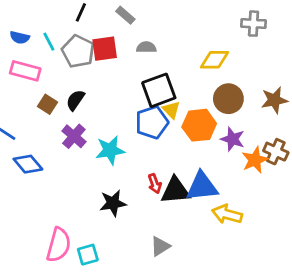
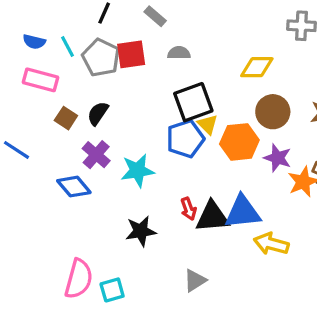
blue diamond: (28, 164) -> (74, 187), moved

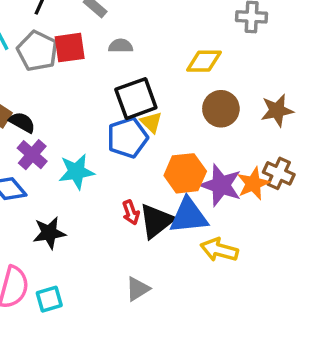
black semicircle: (98, 113) -> (22, 122), moved, turned 85
orange hexagon: (239, 142) -> (185, 173), moved
purple star: (278, 158) -> (221, 185), moved, size x1.4
black triangle: (212, 217) -> (156, 221), turned -33
black star: (141, 231) -> (49, 233), moved

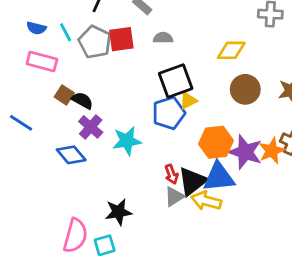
yellow triangle: (151, 122) -> (188, 100), turned 48
black star: (49, 233) -> (119, 212), moved
yellow arrow: (219, 250) -> (206, 201), moved
gray triangle: (138, 289) -> (174, 197), moved

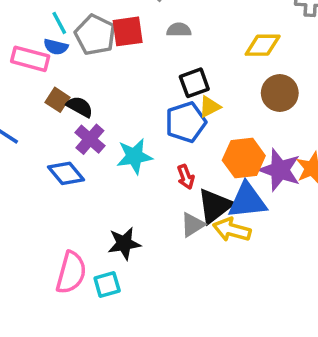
blue semicircle: (36, 28) -> (56, 47), moved
black square: (176, 81) -> (194, 83), size x0.7
red arrow: (171, 174) -> (186, 177), moved

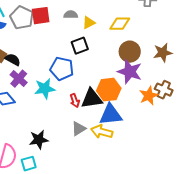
yellow triangle: (210, 107) -> (89, 23), moved
blue pentagon: (186, 122) -> (62, 69), moved, turned 30
purple star: (280, 170) -> (130, 72), moved
black triangle: (215, 206) -> (92, 99), moved, turned 30

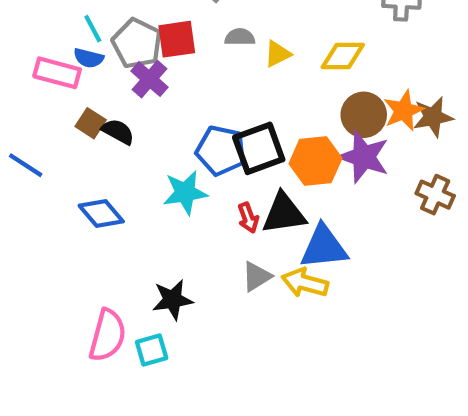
black square: (80, 46) -> (259, 148), moved, size x1.4
purple cross: (19, 79) -> (149, 79), moved
orange hexagon: (109, 90) -> (315, 161), moved
orange star: (149, 96) -> (404, 111), moved

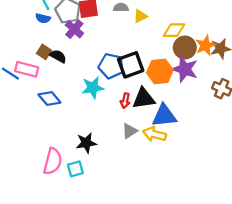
yellow diamond: (343, 56) -> (174, 30), moved
pink rectangle: (57, 73) -> (27, 69), moved
red arrow: (248, 218) -> (125, 101), turned 32

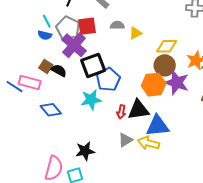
purple cross: (74, 29) -> (74, 45), size x1.4
brown circle: (185, 48) -> (165, 65), moved
black square: (131, 65) -> (93, 65), moved
blue pentagon: (111, 66) -> (108, 80), turned 30

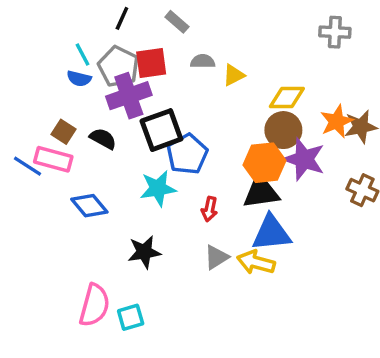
purple cross: (74, 45) -> (129, 96), turned 30
brown square: (46, 66) -> (64, 132), moved
black triangle: (138, 110) -> (261, 192), moved
black star: (85, 151) -> (144, 252), moved

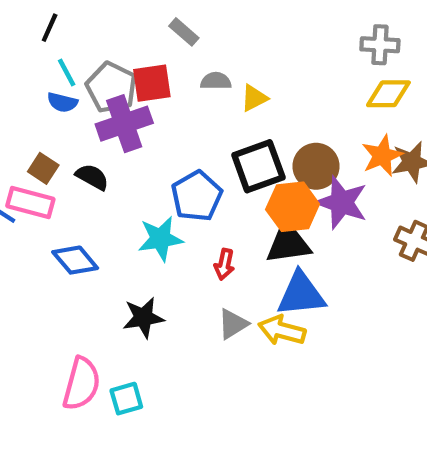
black line: (122, 18) -> (50, 28), moved
yellow diamond: (287, 97) -> (388, 94), moved
black square: (161, 130) -> (258, 166), moved

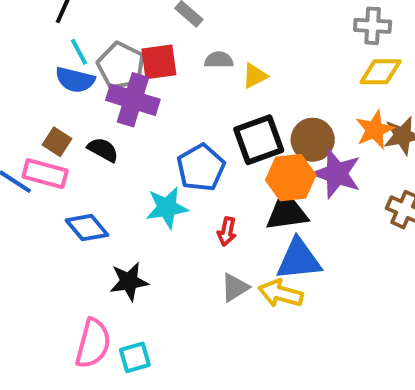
blue semicircle: (62, 102) -> (75, 80), size x1.4
purple cross: (124, 124) -> (133, 100), turned 36
black star: (143, 318) -> (129, 281), moved

